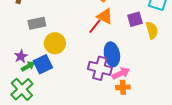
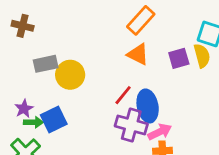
red line: (95, 26) -> (123, 95), moved
yellow semicircle: (152, 30) -> (202, 56), moved
yellow circle: (55, 43) -> (70, 75), moved
green arrow: (28, 66) -> (33, 122), turned 32

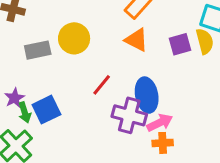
yellow circle: (70, 75) -> (74, 38), moved
red line: (123, 95) -> (102, 85), moved
green arrow: (33, 122) -> (25, 112), turned 72

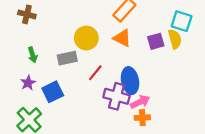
yellow circle: (74, 38) -> (86, 38), moved
gray rectangle: (38, 50) -> (67, 58), moved
green arrow: (25, 112) -> (33, 55), moved

